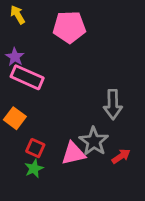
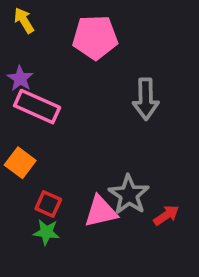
gray arrow: (113, 105) -> (146, 99), moved
green star: (34, 168) -> (46, 232), turned 30

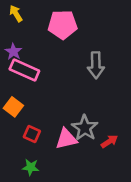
green star: (46, 232) -> (31, 167), moved

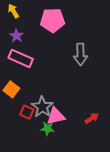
purple star: (13, 52) -> (16, 36), moved
gray star: (85, 128) -> (42, 107), moved
green star: (31, 167) -> (47, 129), moved

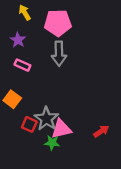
yellow arrow: (13, 11) -> (25, 13), moved
gray arrow: (80, 54) -> (59, 54), moved
pink rectangle: (21, 58) -> (22, 65), size x0.6

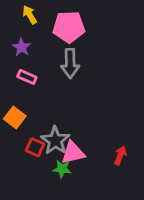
red arrow: (101, 131) -> (120, 155), turned -35

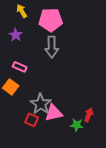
pink rectangle: (27, 77) -> (20, 67), moved
red square: (35, 147) -> (32, 120), moved
green star: (62, 169) -> (77, 125), moved

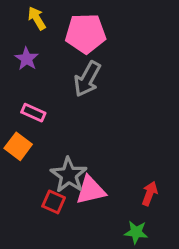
gray arrow: (52, 47) -> (87, 79), turned 30
green star: (77, 125) -> (136, 232), moved

